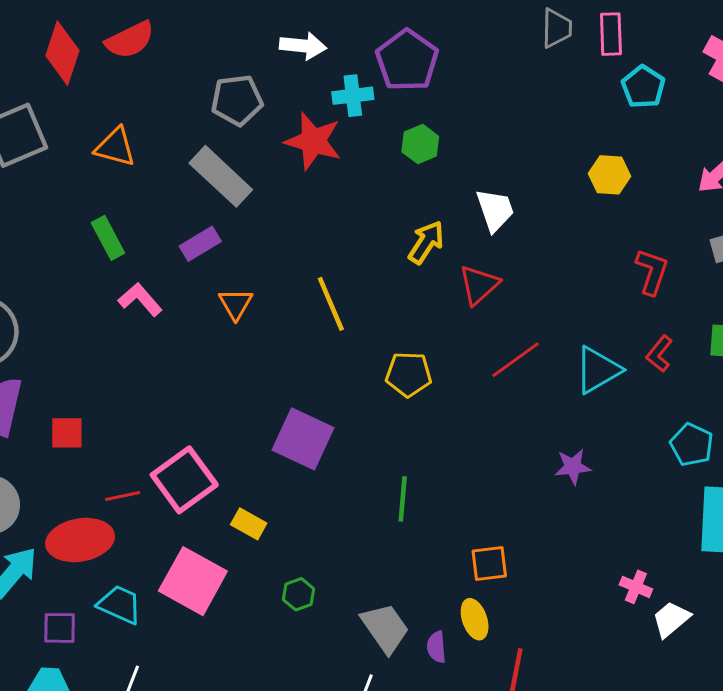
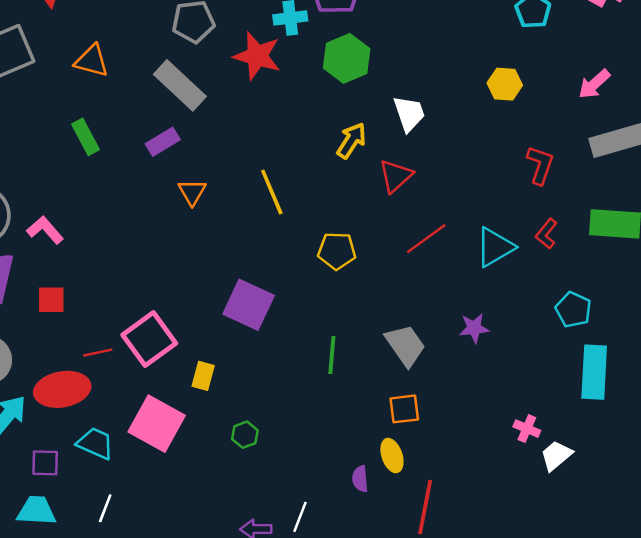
green hexagon: (420, 144) -> (347, 58), size x1.5
pink L-shape: (140, 299) -> (45, 230), moved
yellow rectangle: (249, 524) -> (203, 376), turned 76
gray trapezoid: (385, 628) -> (405, 345), moved

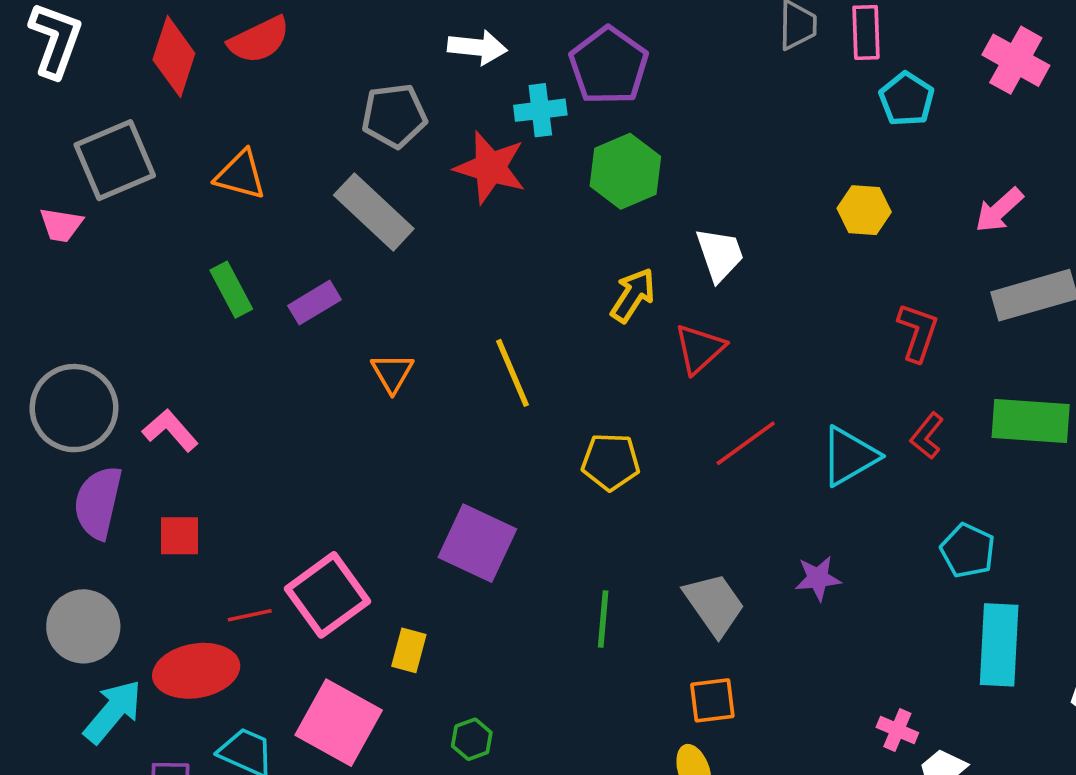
purple rectangle: (163, 142) -> (315, 303), moved

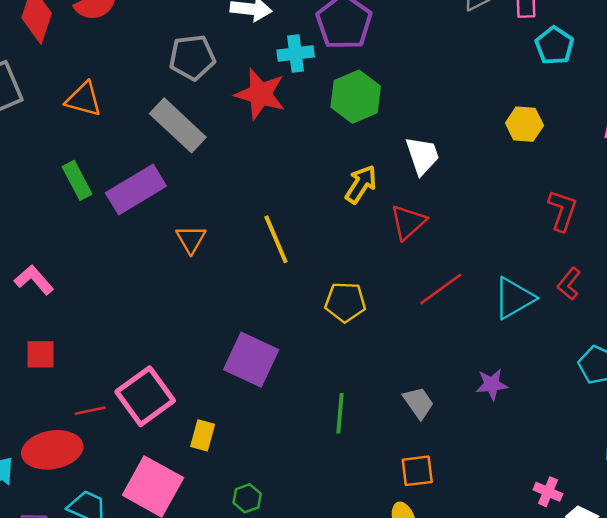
purple rectangle: (315, 303) -> (136, 190), size x1.6
gray trapezoid: (714, 604) -> (418, 403), size x0.7

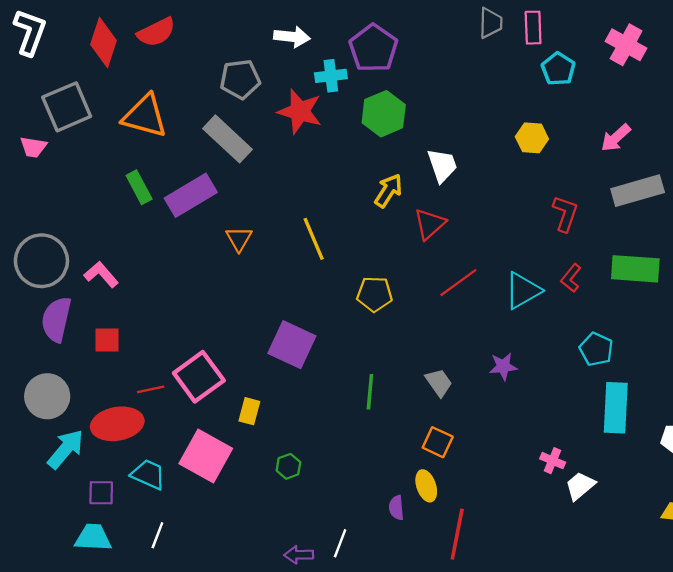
orange triangle: (84, 99) -> (145, 116), size x1.4
orange square: (417, 471) -> (438, 442), turned 32

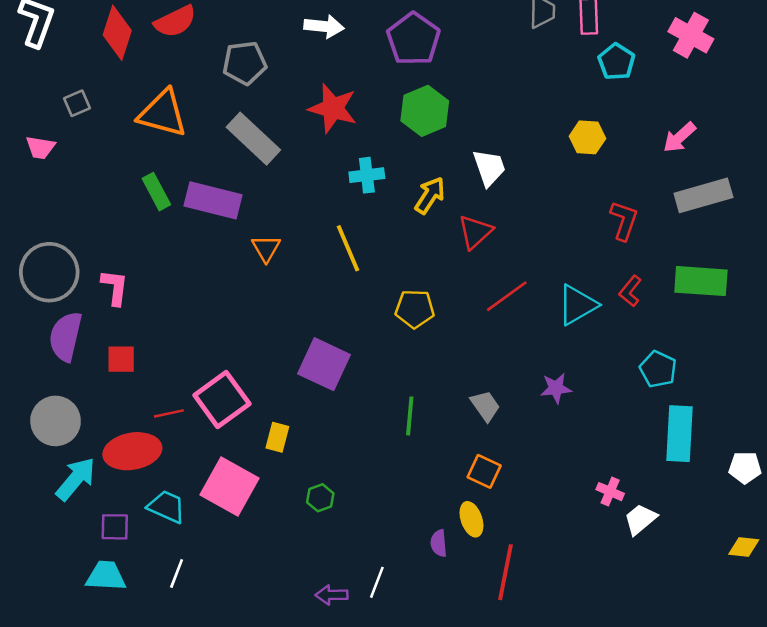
cyan cross: (331, 76) -> (367, 175), moved
gray pentagon: (240, 79) -> (245, 63), moved
gray square: (67, 107) -> (77, 103), size x0.5
purple rectangle: (191, 195) -> (213, 200), turned 45
pink L-shape: (101, 275) -> (115, 287), turned 48

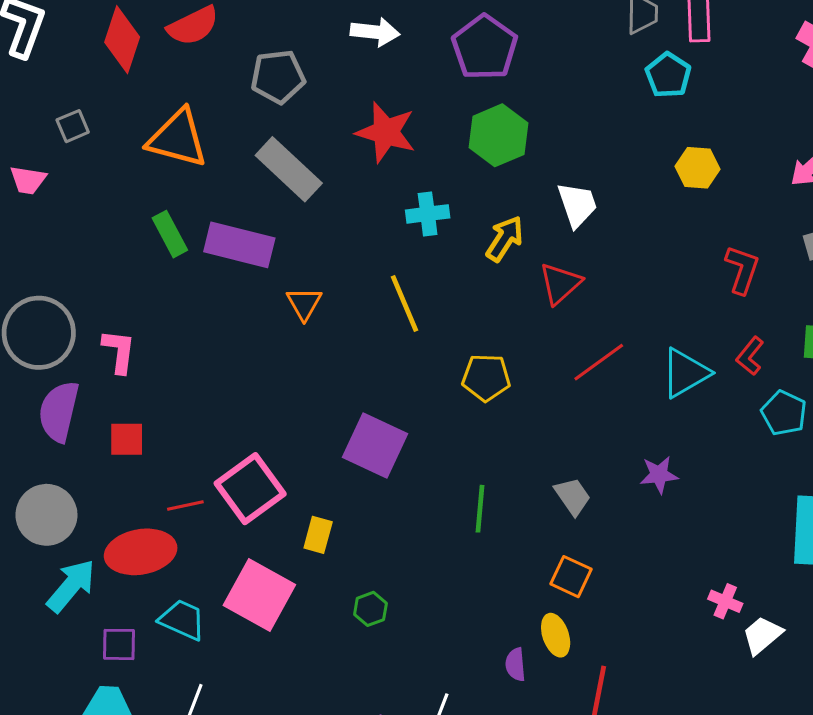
cyan pentagon: (616, 62) -> (668, 75), moved
cyan pentagon: (658, 369) -> (784, 413), moved

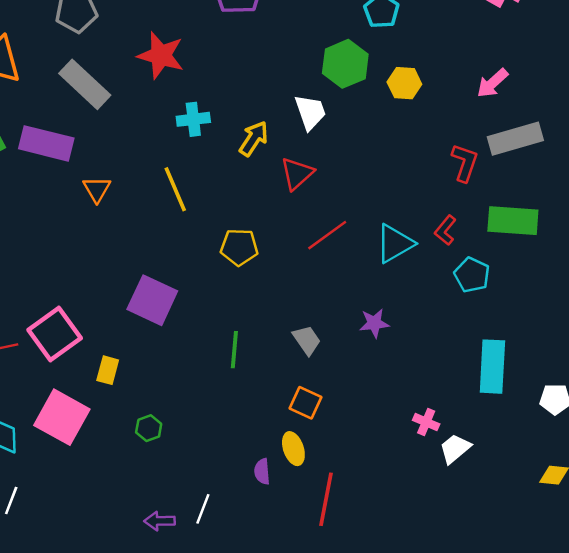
green hexagon: (499, 135) -> (345, 64), moved
red L-shape: (742, 270) -> (465, 163), moved

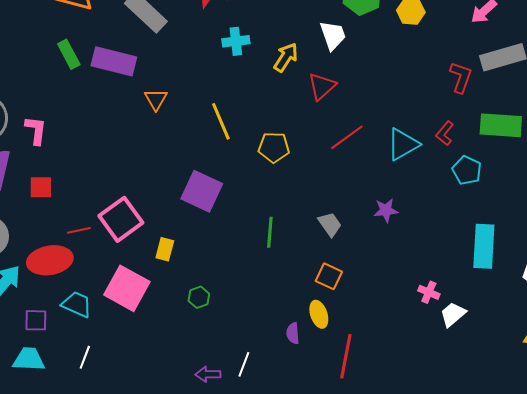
yellow line: (175, 189) -> (221, 121), moved

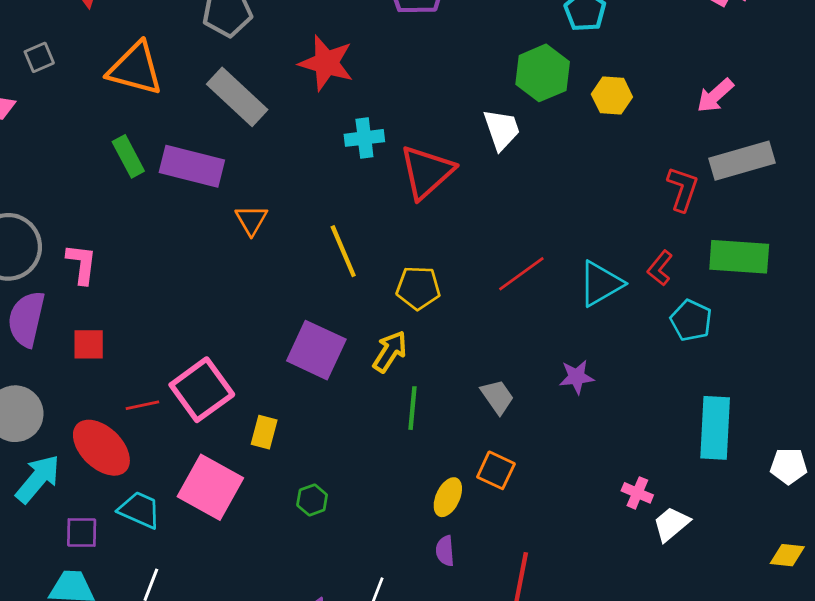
yellow arrow: (286, 57) -> (390, 351), moved
red triangle: (322, 86) -> (427, 172), moved, size x1.4
red ellipse: (50, 260) -> (101, 448), turned 54
yellow ellipse: (319, 314) -> (448, 497), moved, turned 44

